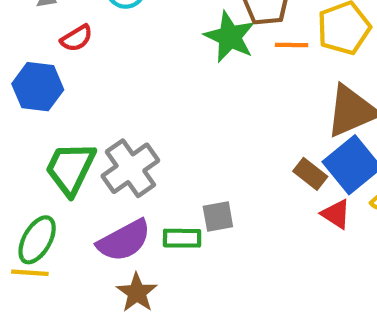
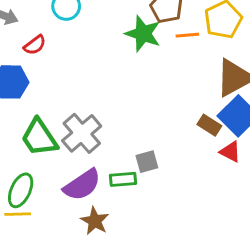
green trapezoid: (70, 168) -> (39, 138), turned -54

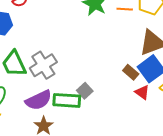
gray square: (147, 162) -> (85, 91), turned -35
green rectangle: (123, 179) -> (67, 100), size x1.5

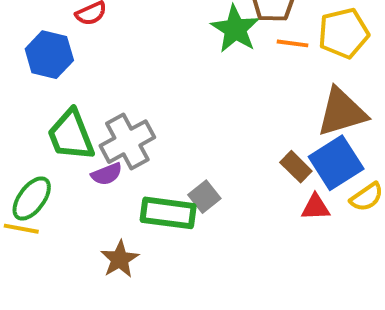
red triangle: (142, 92) -> (316, 207), turned -42
purple semicircle: (39, 100) -> (107, 174), moved, size x0.6

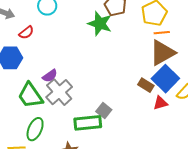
orange line: (293, 43) -> (162, 33), moved
purple semicircle: (107, 174) -> (50, 76), moved
green ellipse: (32, 199) -> (35, 129), moved

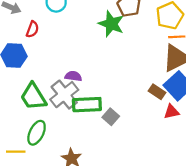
red semicircle: (26, 33) -> (32, 29), turned -35
purple semicircle: (50, 76) -> (73, 76), moved, turned -140
green rectangle: (88, 123) -> (87, 105), moved

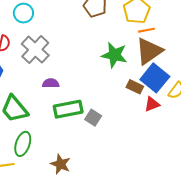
green star: (111, 24) -> (114, 55), moved
gray cross: (64, 95) -> (35, 50), moved

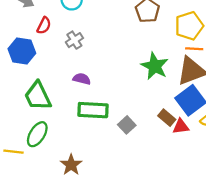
gray cross: (35, 50) -> (74, 40), size x0.6
brown rectangle: (135, 87) -> (167, 118), moved
gray square: (93, 118) -> (127, 125), moved

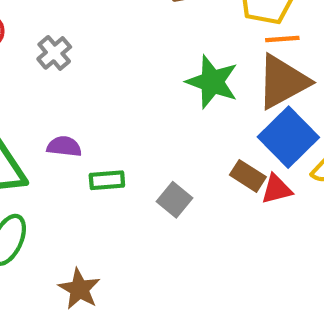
purple semicircle: (82, 79) -> (64, 146), moved
green rectangle: (93, 110) -> (107, 180), size x0.6

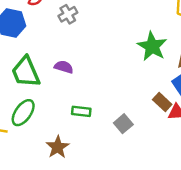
green rectangle: (107, 180) -> (81, 111), moved
gray square: (174, 200) -> (123, 124), moved

